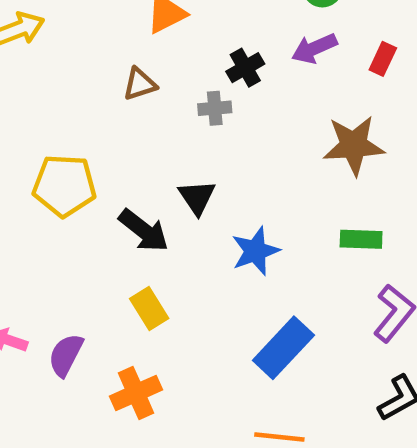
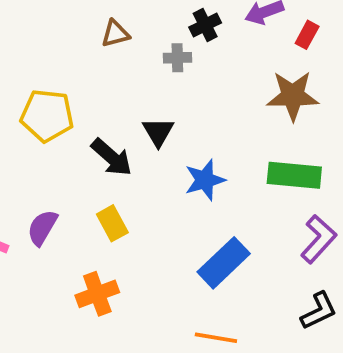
red rectangle: (383, 59) -> (307, 35), moved
green rectangle: (361, 239) -> (294, 175), size x1.5
purple semicircle: (66, 355) -> (42, 228), moved

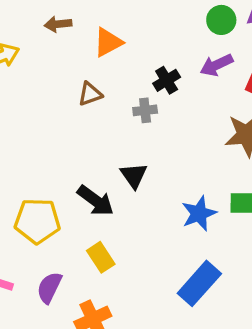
yellow pentagon: (47, 116) -> (37, 221), moved
blue star: (205, 180) -> (199, 213), moved
purple semicircle: (42, 228) -> (49, 288), moved

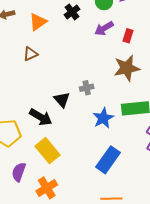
black cross: (167, 80) -> (72, 12), moved
gray cross: (145, 110) -> (87, 88), moved
yellow rectangle: (101, 257) -> (48, 151), size x1.4

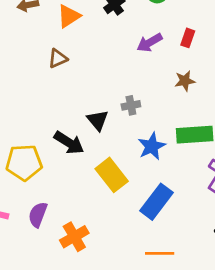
purple arrow: (104, 28) -> (150, 43), moved
brown star: (127, 68) -> (185, 81), size x0.6
yellow rectangle: (48, 151) -> (112, 175), moved

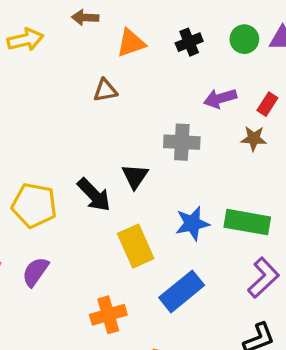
brown star: (185, 81) -> (254, 138), moved
gray cross: (131, 105) -> (182, 142), moved, size x1.5
orange cross: (74, 237) -> (108, 315), moved

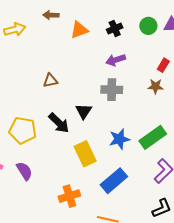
brown triangle: (105, 90) -> (50, 81), moved
purple arrow: (220, 98) -> (116, 60), moved
green rectangle: (247, 222) -> (153, 137), turned -44
purple semicircle: (35, 272) -> (24, 171), turned 114

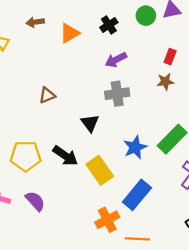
black arrow: (59, 123) -> (65, 156), moved
orange cross: (69, 196) -> (107, 220), moved

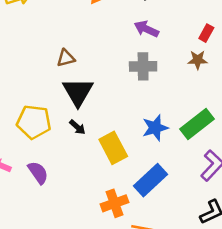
purple arrow: (116, 60) -> (146, 29), turned 45
black triangle: (90, 123) -> (78, 92), moved, size x1.5
black arrow: (65, 156) -> (77, 127), size x0.6

